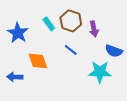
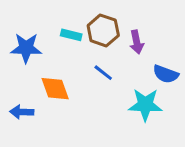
cyan rectangle: (49, 24) -> (71, 35), turned -40
blue star: (18, 33) -> (26, 48), turned -30

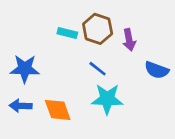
blue star: (26, 48) -> (25, 69), moved
orange diamond: (55, 89) -> (58, 110), moved
cyan star: (145, 105) -> (107, 99), moved

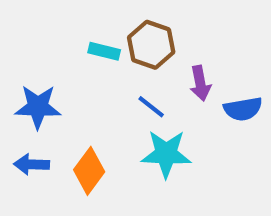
purple arrow: (129, 40) -> (200, 83), moved
blue semicircle: (157, 70) -> (243, 109), turned -30
orange diamond: (58, 110) -> (89, 171), turned 56

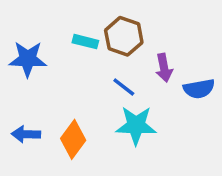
blue star: (38, 107) -> (28, 59), moved

